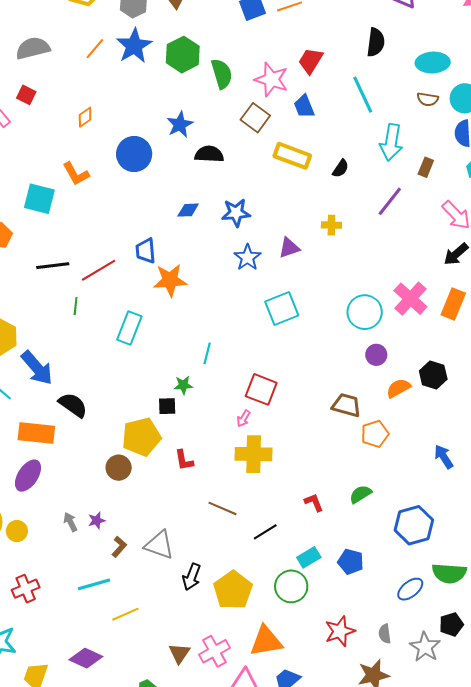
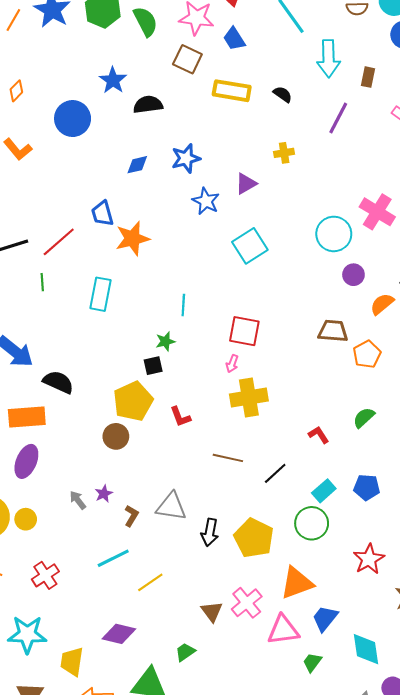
black semicircle: (341, 169) -> (283, 94), turned -78

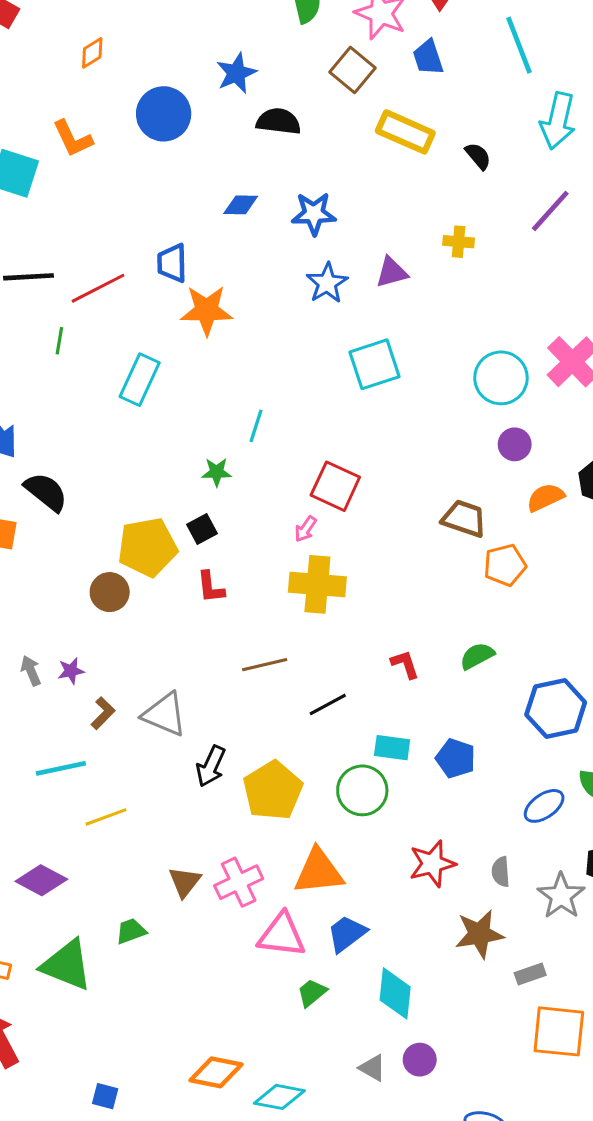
black square: (153, 366) -> (202, 529), moved, turned -30
brown line: (228, 458) -> (265, 665), turned -40
cyan rectangle: (324, 491) -> (392, 748), turned 35

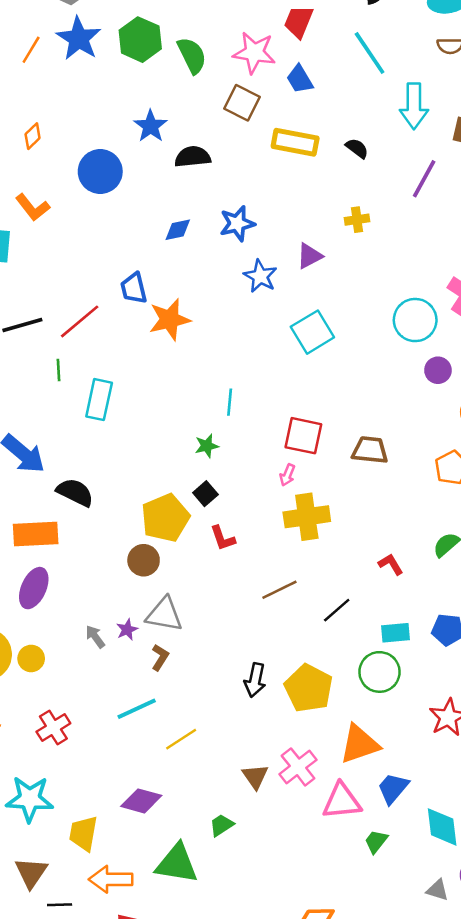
cyan rectangle: (140, 380) -> (99, 400), moved
brown trapezoid: (464, 519) -> (370, 450), moved
gray triangle: (165, 714) -> (164, 614), moved

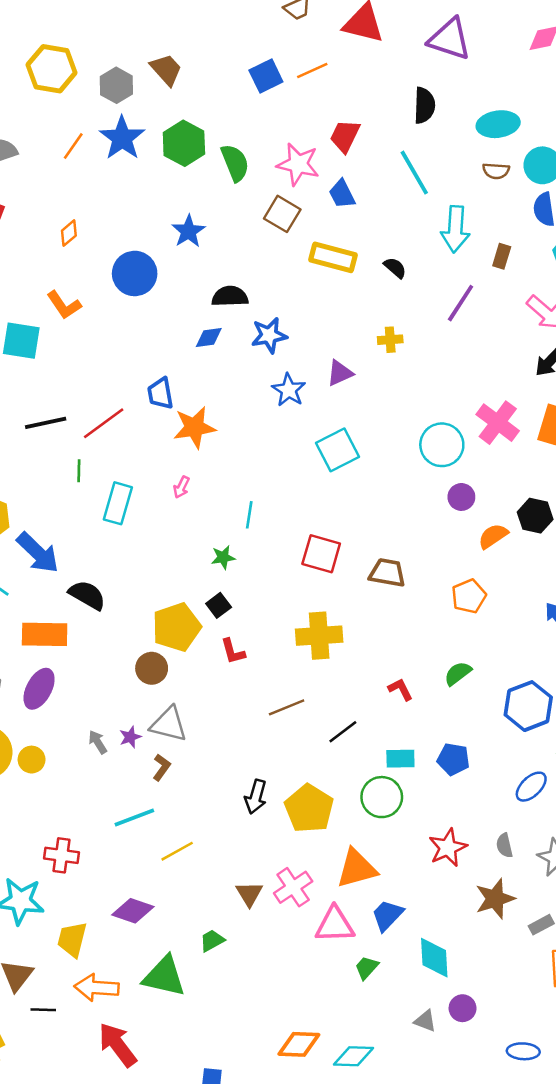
black semicircle: (193, 157) -> (230, 296), moved
pink arrow: (287, 475) -> (181, 487), moved
red cross: (53, 728) -> (62, 855), moved, turned 36

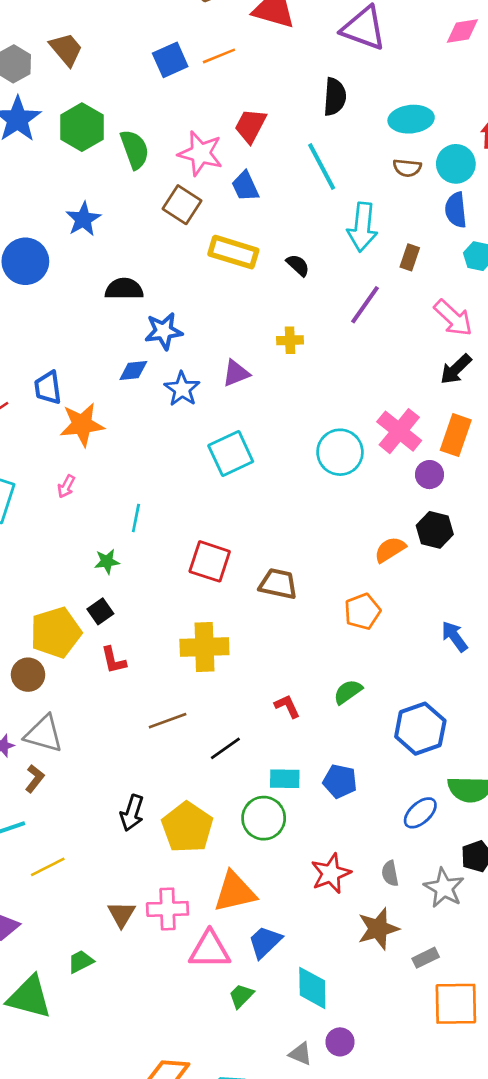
blue diamond: (209, 338) -> (133, 371), moved
purple circle: (461, 497) -> (430, 475), moved
pink cross: (293, 887) -> (168, 909), turned 30

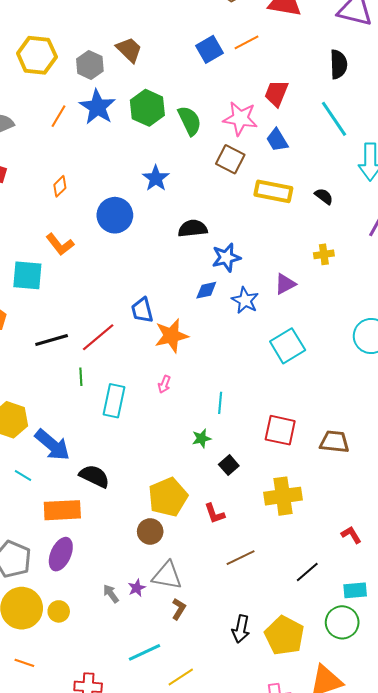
black square: (100, 611) -> (229, 465), moved
brown line: (168, 721) -> (241, 558), moved
brown L-shape: (35, 779) -> (179, 609), moved

